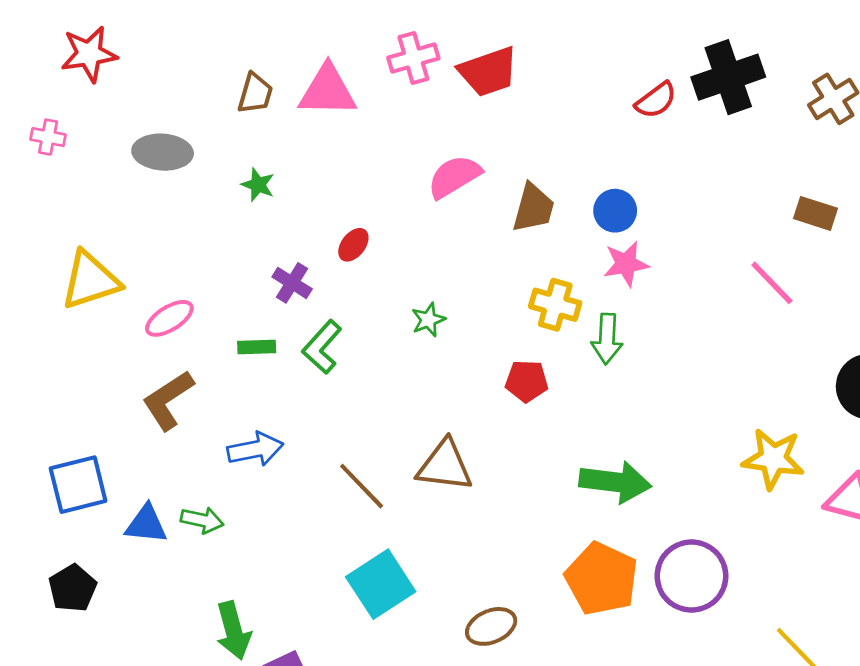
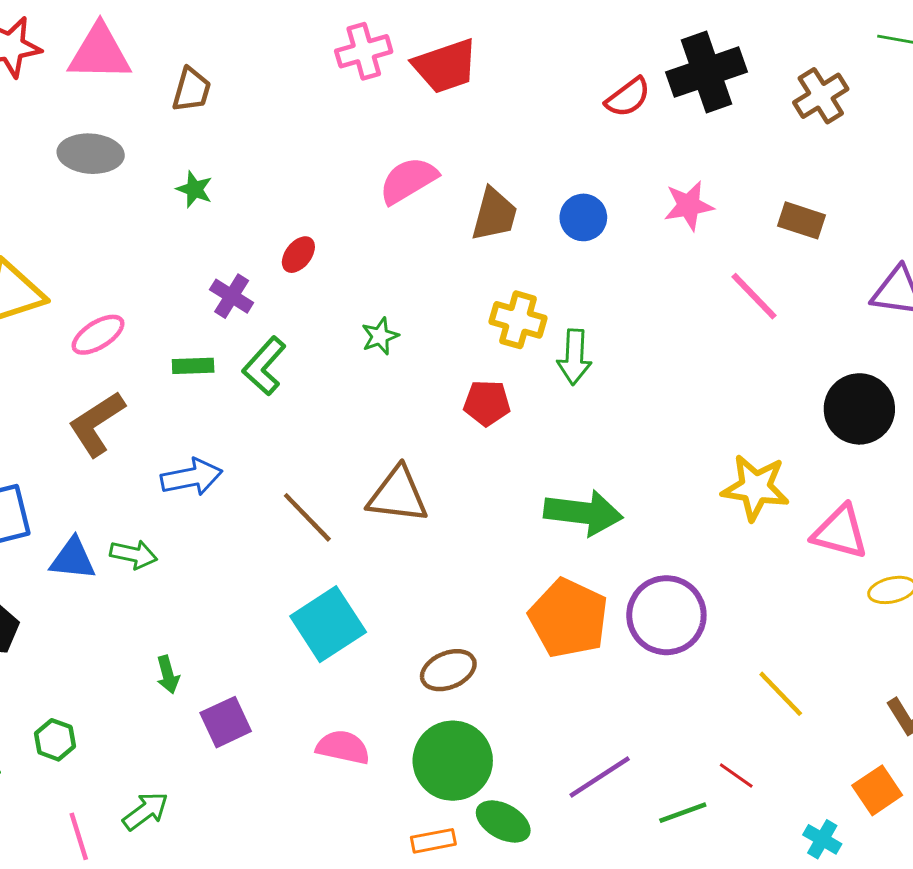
pink triangle: (328, 91) -> (100, 53), moved
pink star: (626, 264) -> (689, 206), moved
green arrow: (233, 631) -> (168, 675), size x0.6

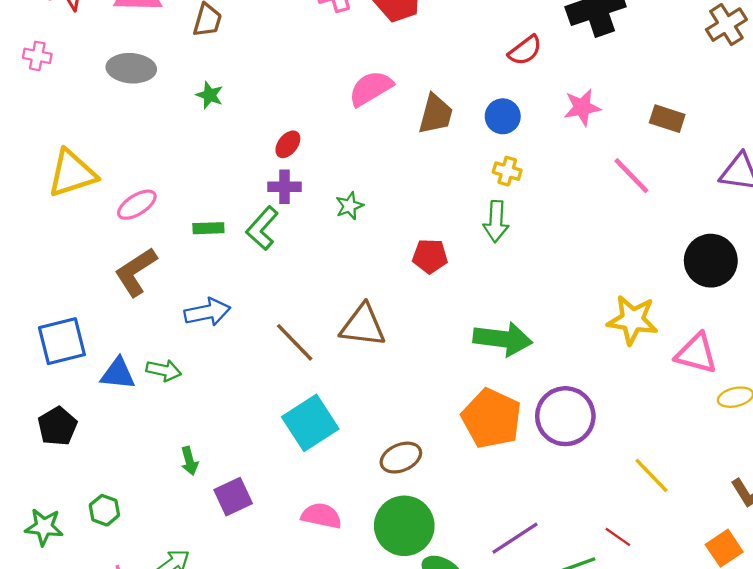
brown cross: (821, 96) -> (726, 25), moved
red semicircle: (628, 97) -> (525, 50), moved
purple cross: (232, 296) -> (285, 187), moved, turned -32
yellow cross: (518, 320) -> (507, 171), moved, size x0.7

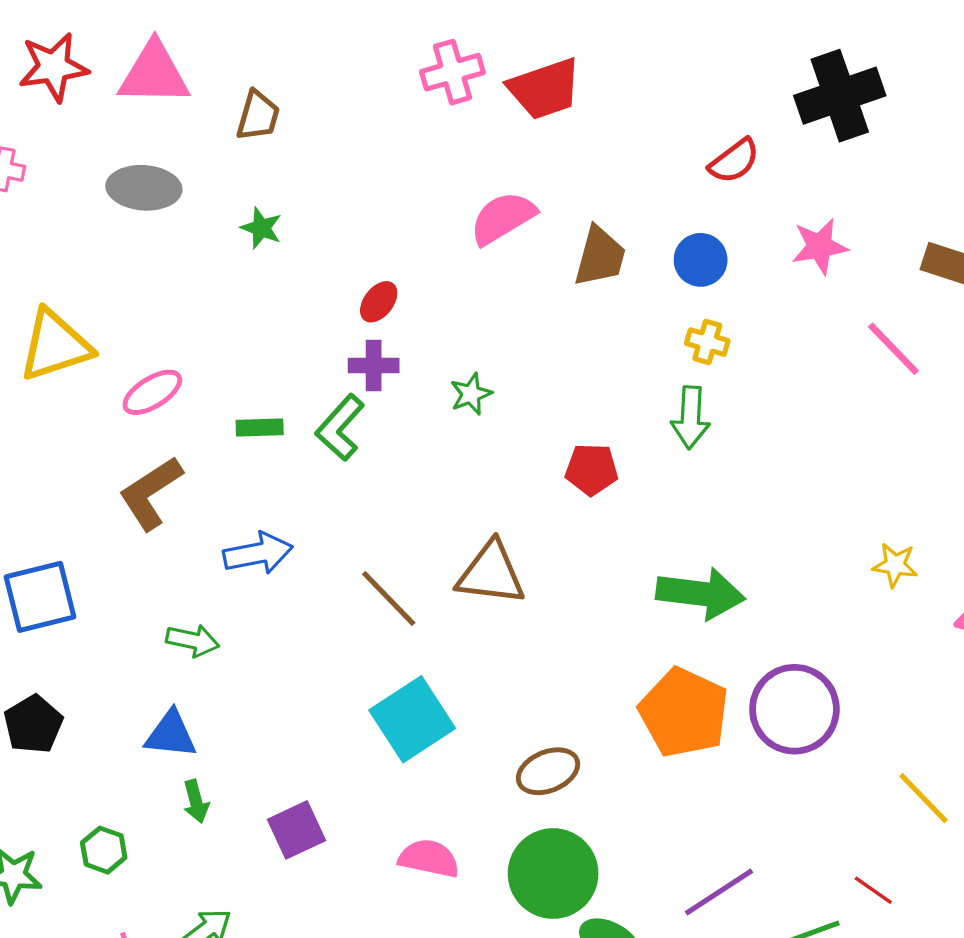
yellow star: (632, 320) -> (895, 565), size x0.6
blue triangle: (118, 374) -> (171, 734), moved
green arrow: (189, 461) -> (196, 801), moved

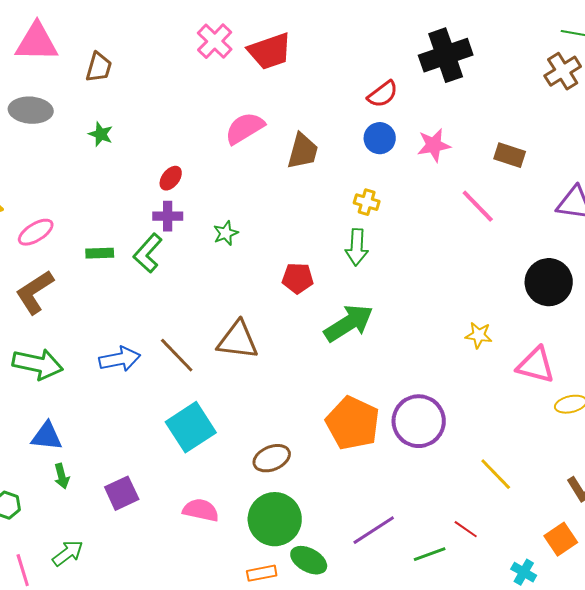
pink cross: (452, 72) -> (215, 41), turned -30
blue circle: (701, 260) -> (380, 138), moved
blue arrow: (258, 553) -> (120, 359), moved
green arrow: (701, 594) -> (349, 323), moved, turned -39
green arrow: (193, 640) -> (38, 364), moved, size x1.6

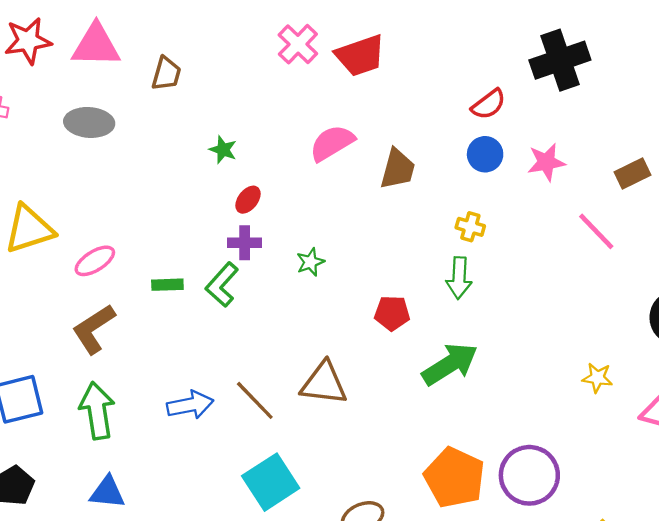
green star: (101, 134) -> (223, 150), moved
brown rectangle: (510, 155) -> (633, 174), turned -44
green arrow: (38, 364) -> (97, 411), turned -111

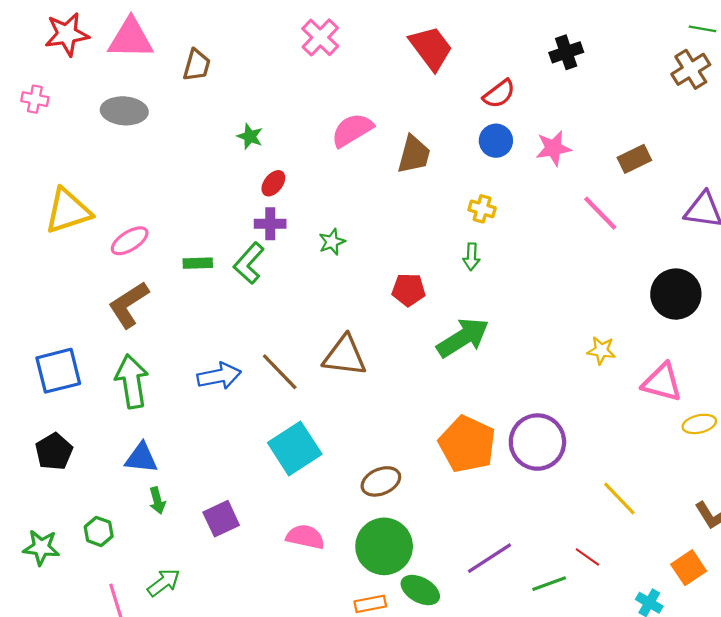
red trapezoid: (360, 56) -> (431, 48), moved, turned -108
black cross: (560, 60) -> (566, 52), size x0.6
green arrow: (459, 278) -> (471, 257), size x0.7

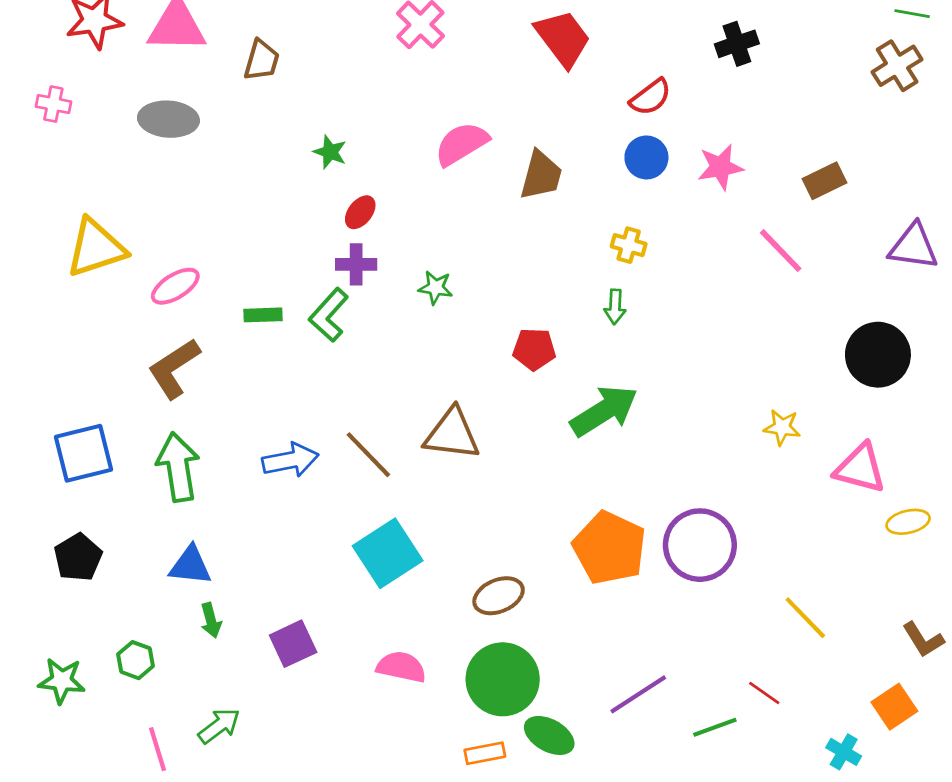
green star: (332, 242) -> (436, 288), turned 30

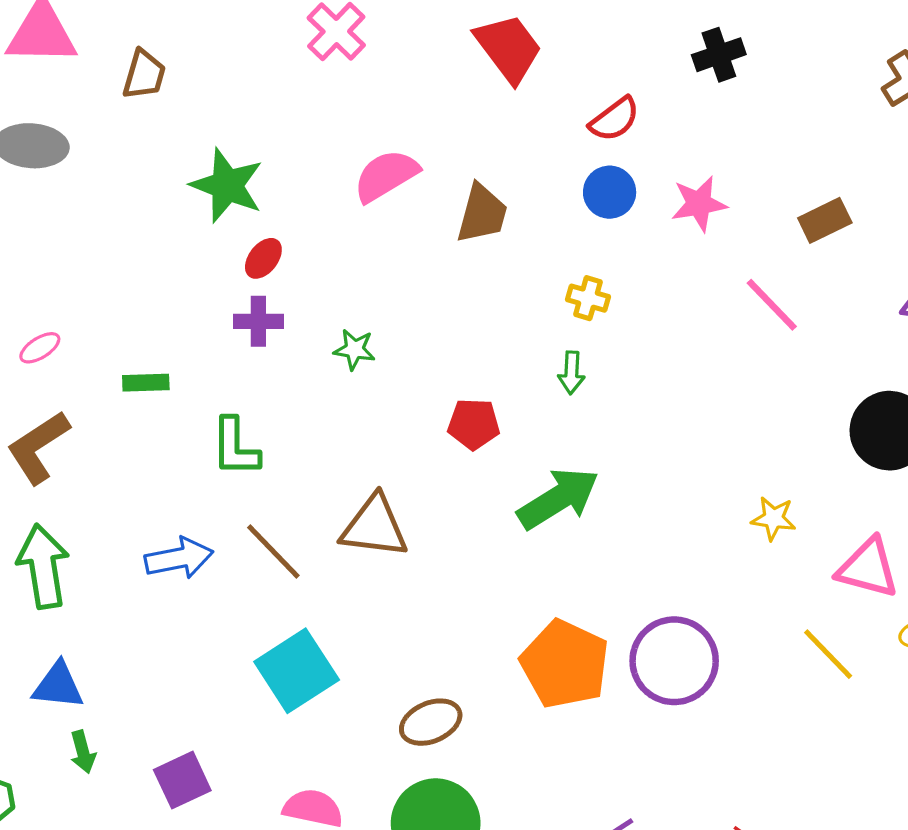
green star: (330, 152) -> (227, 186), size x1.8
pink ellipse: (175, 286) -> (40, 348), size x0.7
green L-shape: (329, 315) -> (235, 447), moved, turned -42
yellow line: (805, 618) -> (828, 654), moved

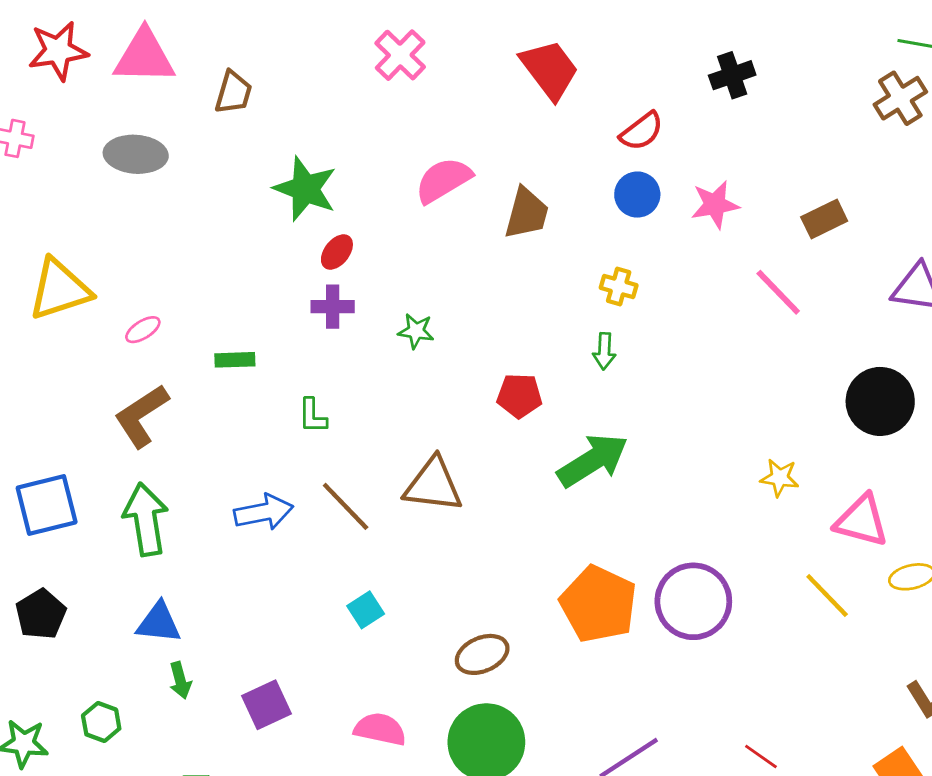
green L-shape: (235, 447) -> (312, 416), size x0.7
cyan square: (297, 671) -> (366, 610), size x0.5

